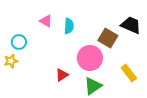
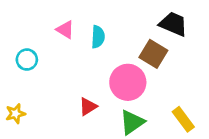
black trapezoid: (131, 25) -> (173, 24), moved
yellow star: (11, 61) -> (15, 114), moved
yellow rectangle: (129, 73) -> (183, 119), moved

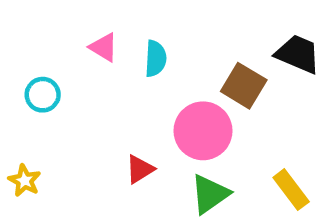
black trapezoid: (173, 24) -> (298, 54), moved
yellow star: (15, 114) -> (25, 181), turned -30

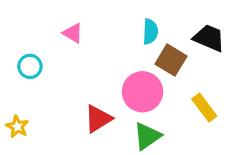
cyan semicircle: (156, 59) -> (150, 32), moved
red triangle: (140, 169) -> (98, 119), size x1.4
yellow rectangle: (291, 190) -> (204, 108), moved

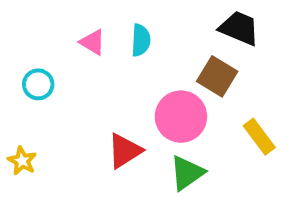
cyan semicircle: (150, 32) -> (141, 40), moved
black trapezoid: (209, 38) -> (239, 28), moved

